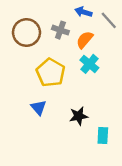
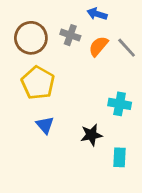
gray line: (109, 20) -> (127, 48), moved
cyan cross: (89, 64) -> (120, 104), moved, turned -30
yellow pentagon: (51, 72) -> (38, 83), moved

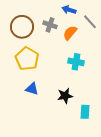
gray line: (127, 48) -> (90, 22), moved
cyan cross: (120, 104) -> (76, 62), moved
blue triangle: (45, 125) -> (32, 89), turned -32

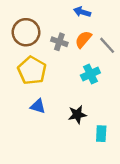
gray line: (90, 22) -> (107, 45), moved
gray cross: (50, 25) -> (59, 42), moved
cyan cross: (76, 62) -> (90, 74), turned -35

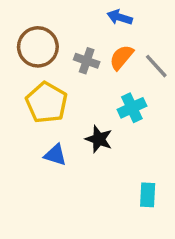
black star: (77, 115) -> (99, 139), moved, turned 30

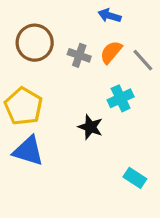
yellow pentagon: (47, 103) -> (24, 106), moved
blue triangle: (55, 155) -> (28, 151), moved, size x1.5
cyan rectangle: (148, 195) -> (135, 178), turned -60

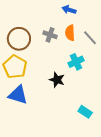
brown circle: (35, 43) -> (19, 39), moved
orange semicircle: (111, 52) -> (70, 33), turned -42

